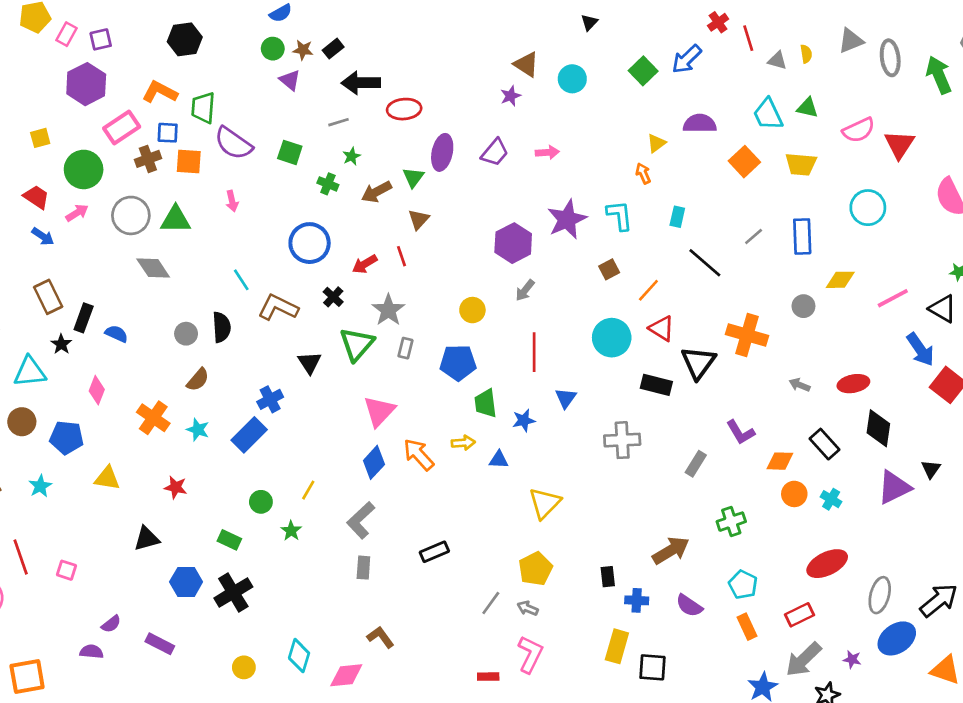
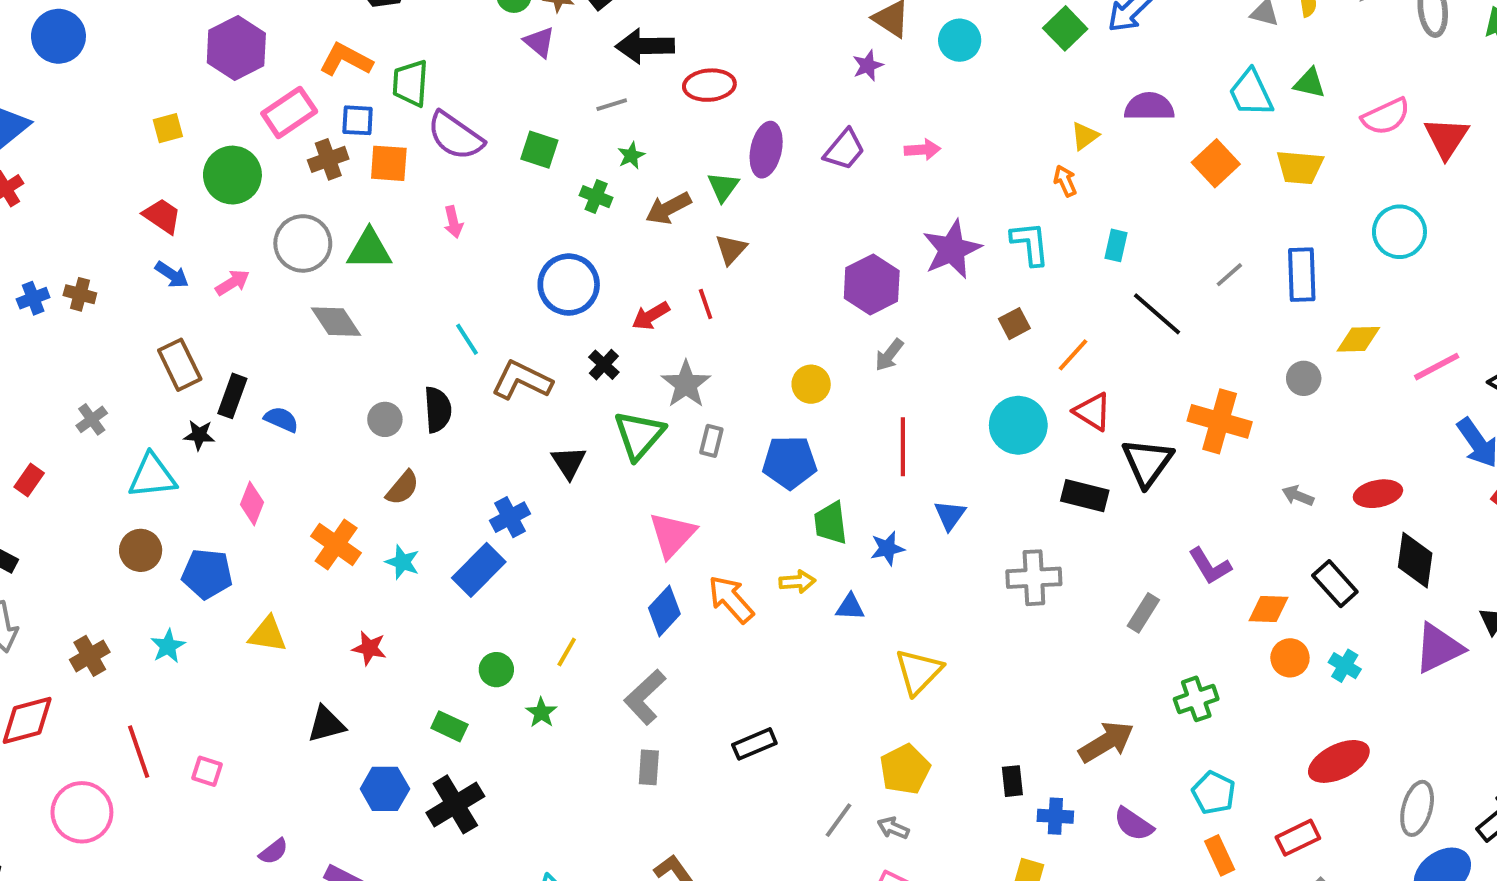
pink arrow: (77, 213) -> (232, 283), moved
black star: (61, 344) -> (199, 435), turned -30

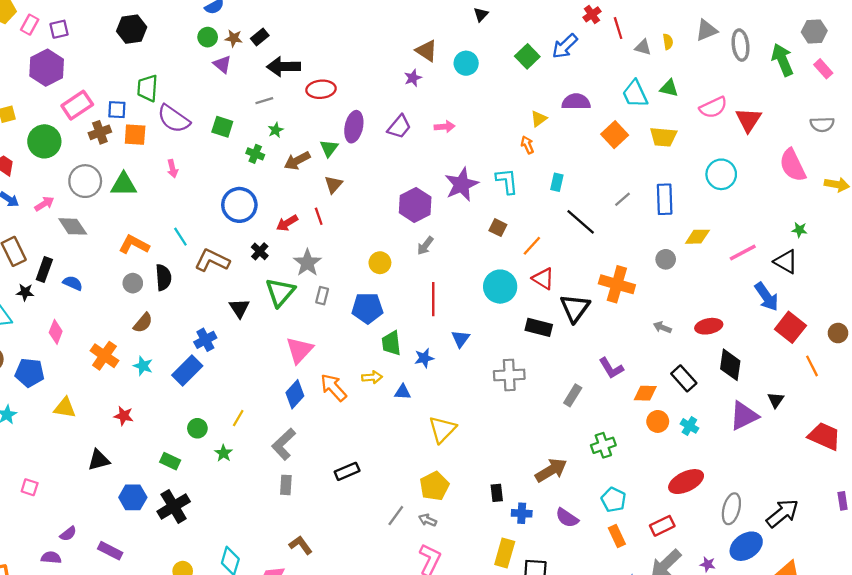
orange L-shape: (346, 60) -> (134, 245), moved
gray diamond: (336, 322) -> (73, 226), moved
brown square: (1014, 324) -> (498, 228), turned -36

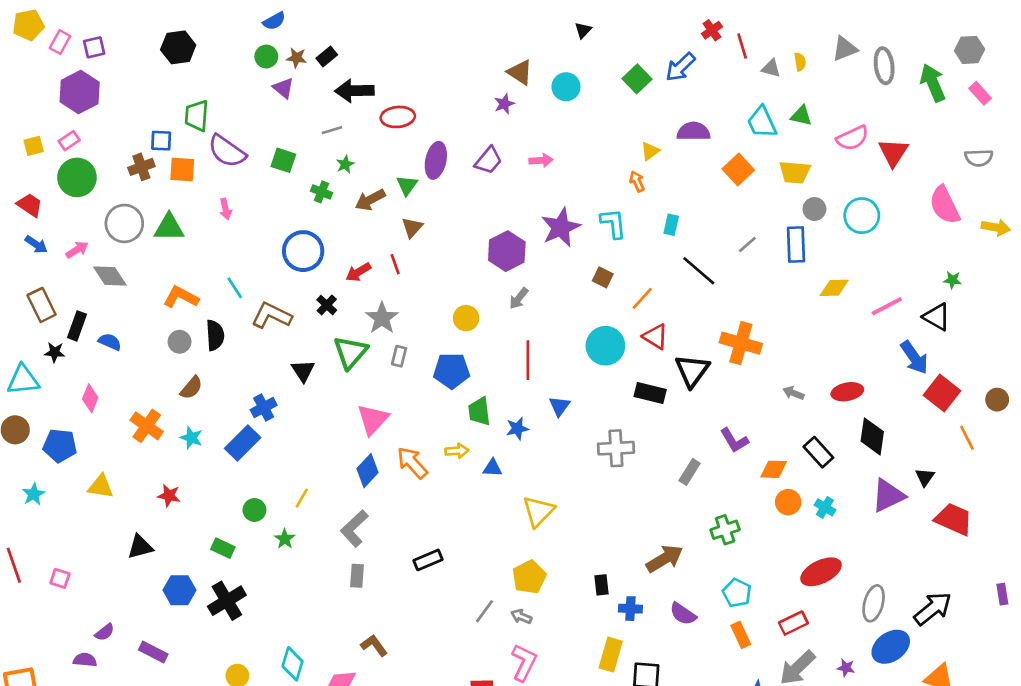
pink rectangle: (77, 105) -> (69, 141), moved, size x0.6
gray circle: (666, 259) -> (814, 209), moved
red trapezoid: (824, 436) -> (954, 519), moved

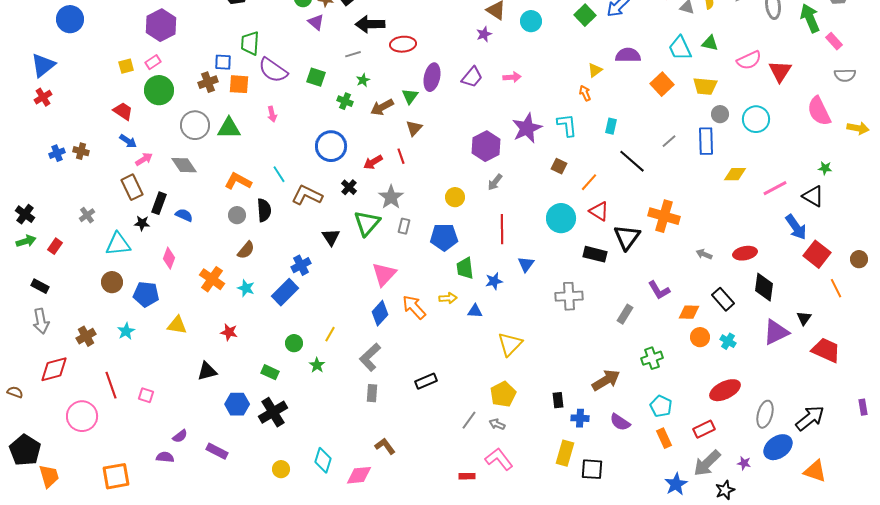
pink rectangle: (980, 93) -> (834, 41), moved
pink arrow: (77, 250) -> (144, 159), moved
pink L-shape: (524, 663) -> (499, 459), turned -64

